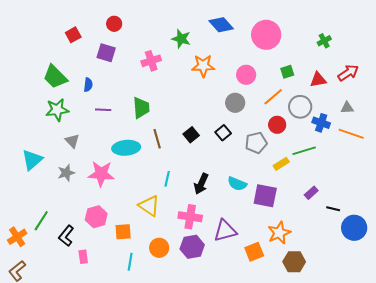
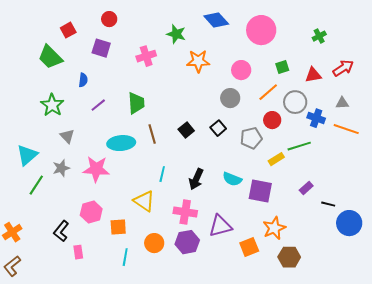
green trapezoid: (55, 77) -> (50, 57), moved
green star: (57, 110) -> (52, 105), turned -30
purple line: (103, 110) -> (98, 105), turned -42
green line: (41, 221) -> (36, 185), moved

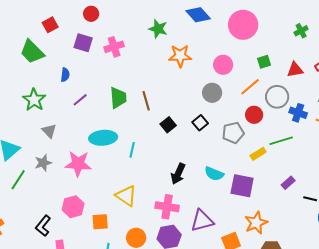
pink cross: (146, 56) -> (114, 47), moved
brown line: (152, 134) -> (146, 101), moved
cyan line: (162, 174) -> (132, 150), moved

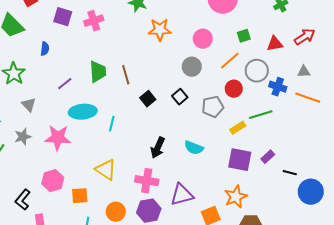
purple line: (80, 100) -> (65, 84), moved
purple square: (242, 186) -> (240, 160), moved

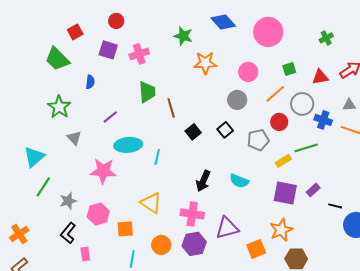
green trapezoid: (98, 72) -> (147, 92), moved
gray star: (23, 137) -> (68, 201), moved

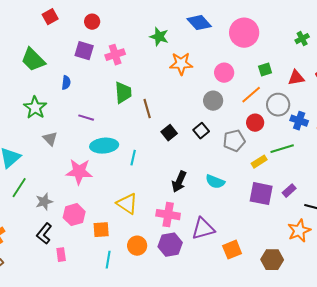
red square: (75, 32) -> (50, 17), moved
purple line: (110, 117) -> (86, 118), turned 56
orange star: (281, 230) -> (299, 231), moved

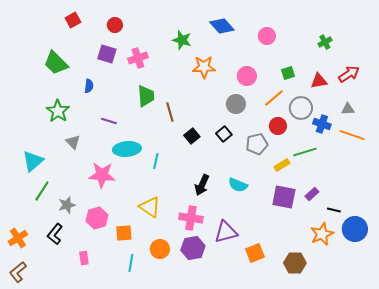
pink circle: (244, 33) -> (267, 36), size x0.6
black L-shape: (44, 234) -> (55, 234), moved

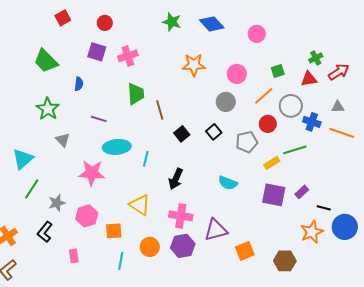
green star: (182, 40) -> (172, 22), moved
green cross: (325, 42) -> (316, 58), moved
black arrow: (202, 185) -> (176, 179), moved

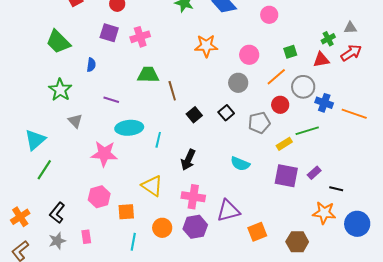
green trapezoid: (136, 94) -> (148, 75), turned -85
gray triangle: (338, 107) -> (350, 28), moved
gray star: (57, 203) -> (57, 241), moved
blue circle: (345, 227) -> (357, 224), moved
orange star: (312, 232) -> (324, 213), turned 30

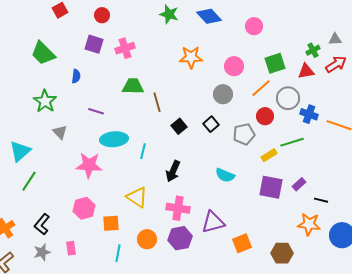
green square: (290, 52) -> (275, 63), size x1.5

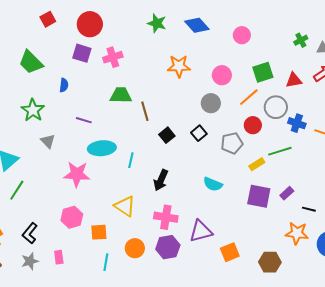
red circle: (102, 15) -> (90, 24), size x1.6
green cross: (313, 50) -> (301, 40), moved

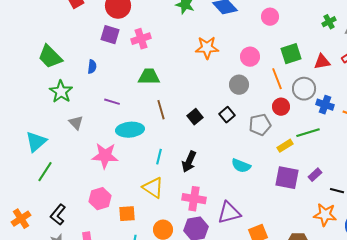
green trapezoid: (31, 62) -> (50, 57), moved
orange line: (249, 97) -> (277, 79), turned -70
brown line: (145, 111) -> (161, 110), moved
cyan line: (131, 160) -> (159, 157), moved

